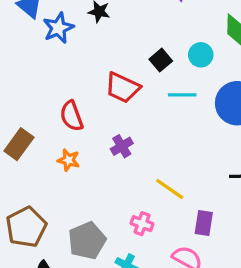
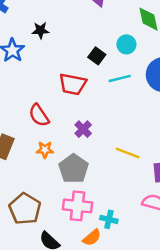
pink cross: (142, 224) -> (77, 206), moved, size x1.6
gray pentagon: (87, 241) -> (74, 169), moved

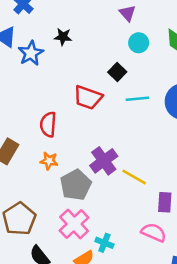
cyan circle: (126, 44) -> (139, 43), moved
red semicircle: (39, 115) -> (48, 124), turned 30
purple cross: (83, 129) -> (104, 161), moved, size x1.5
pink cross: (77, 206) -> (74, 224), turned 32

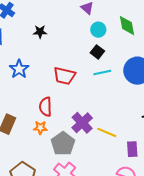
blue star: (31, 53) -> (19, 69), moved
black square: (117, 72) -> (97, 52), moved
red semicircle: (48, 124) -> (46, 107), moved

